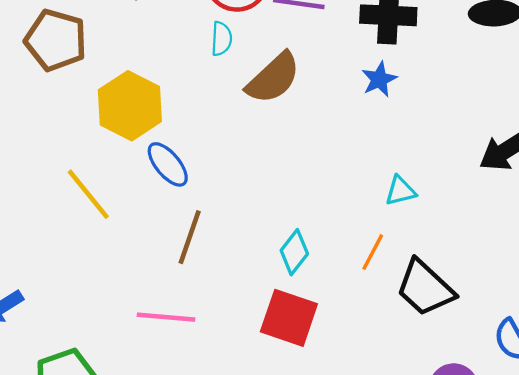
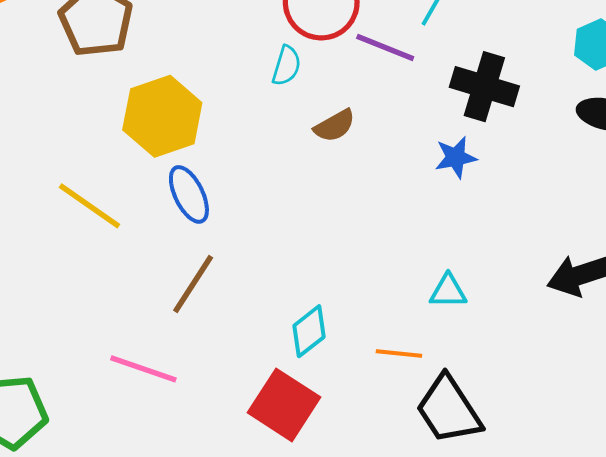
brown semicircle: (273, 78) -> (335, 126), size x0.6
yellow line: (88, 194) -> (89, 206), turned -30
orange line: (373, 252) -> (399, 354), turned 54

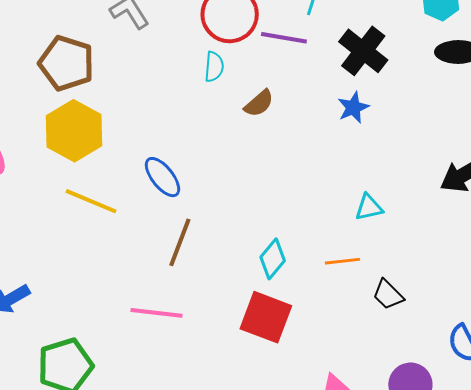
black cross: (484, 87) -> (363, 51), turned 33
yellow hexagon: (162, 116) -> (74, 131), moved
black trapezoid: (449, 410) -> (388, 295), size x0.6

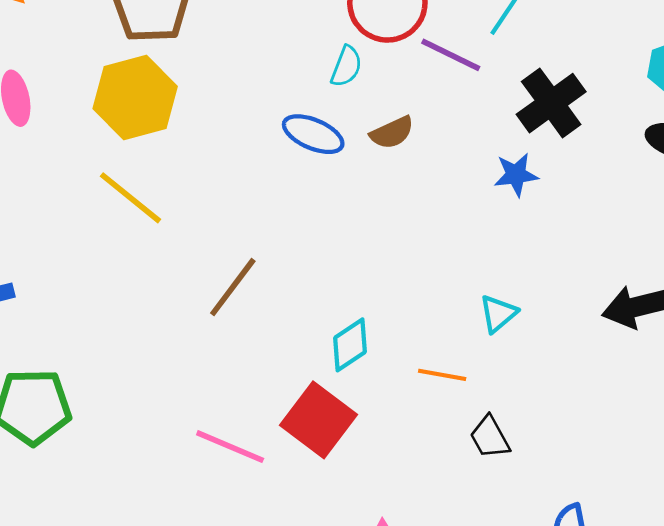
blue ellipse: (162, 177) -> (313, 134), moved, turned -45
cyan triangle: (369, 207) -> (498, 314), turned -44
pink line: (156, 313) -> (230, 447), moved

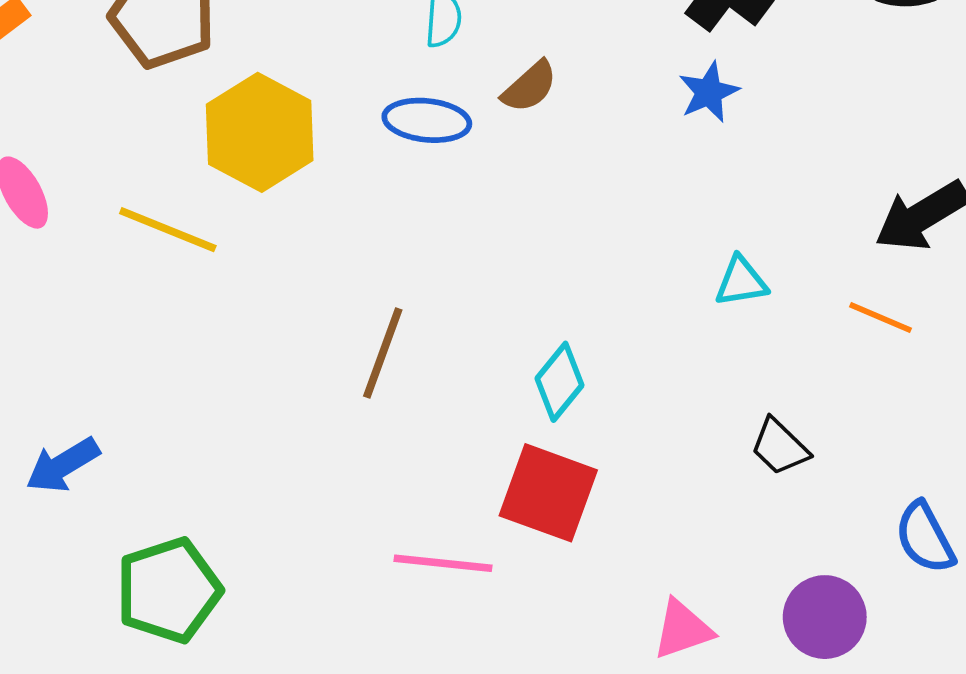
yellow hexagon: (135, 97) -> (260, 132), moved
yellow line: (130, 198) -> (168, 230), moved
cyan triangle: (498, 314) -> (741, 281), turned 48
orange line: (442, 375) -> (881, 318), moved, turned 30

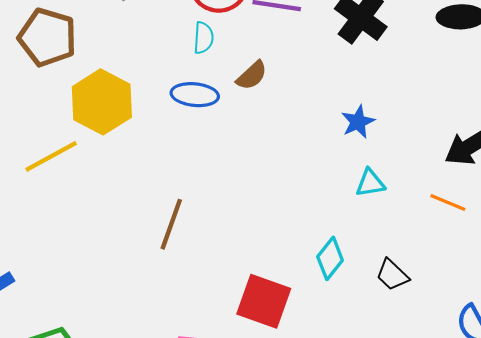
blue star: (709, 92) -> (358, 122), moved
yellow line: (168, 230) -> (51, 156), turned -50
cyan diamond: (560, 382) -> (330, 258), moved

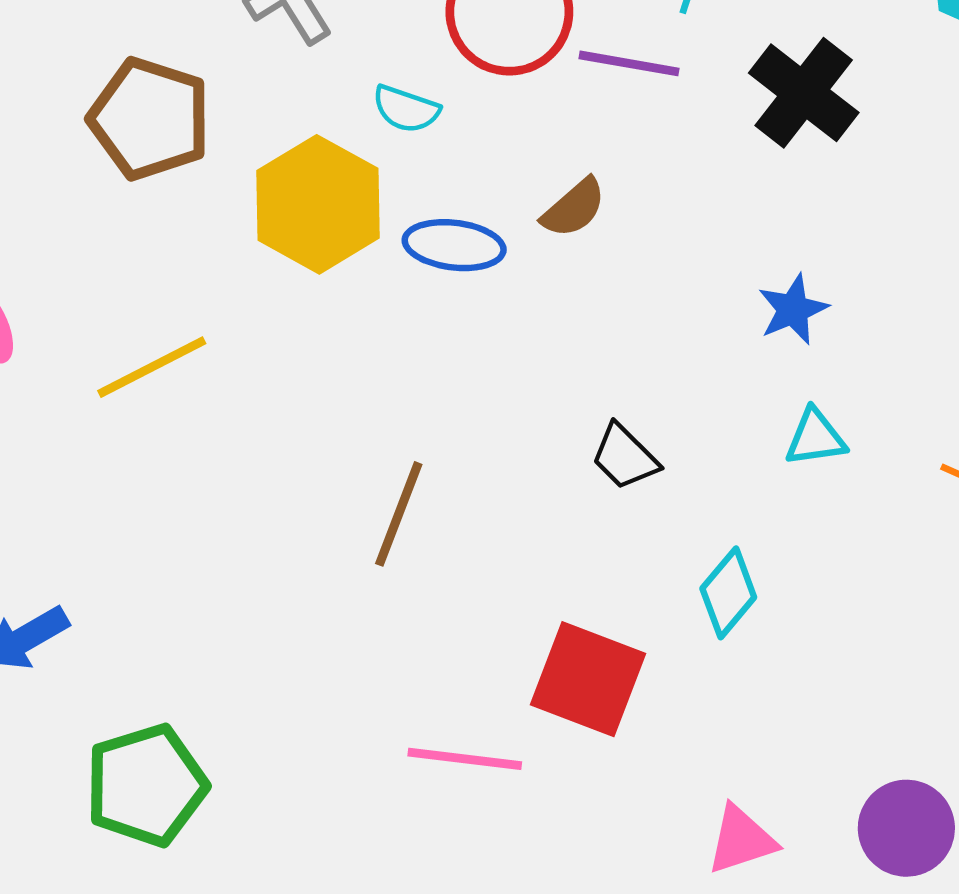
cyan semicircle: (203, 38) -> (406, 109), moved, turned 104
yellow hexagon: (102, 102) -> (318, 204), moved
black trapezoid: (392, 275) -> (625, 457), moved

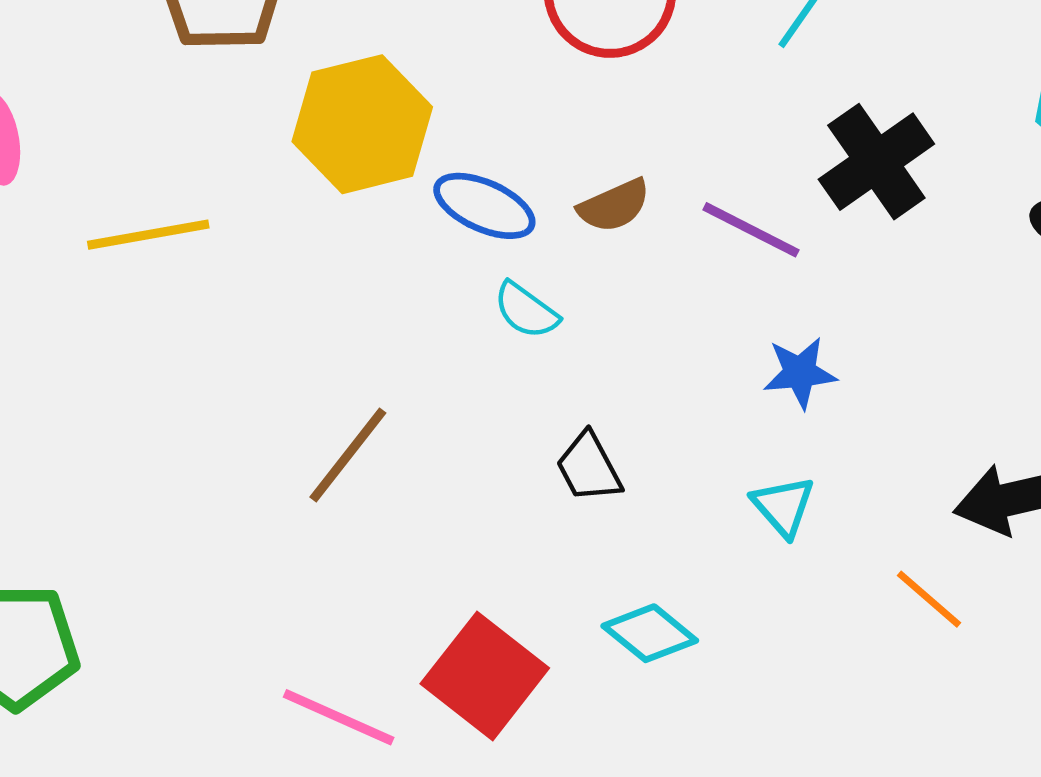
purple line: (629, 63) -> (751, 230), moved
cyan semicircle: (406, 109) -> (526, 310), moved
cyan triangle: (816, 438) -> (783, 506), turned 40
cyan diamond: (728, 593) -> (650, 633), turned 72

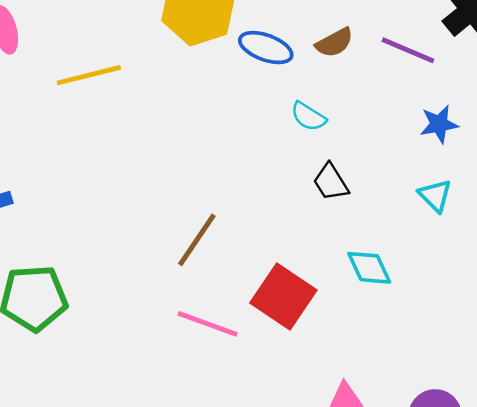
cyan semicircle: (526, 310) -> (308, 117), moved
brown line: (348, 455) -> (197, 240), moved
cyan diamond: (650, 633) -> (369, 268), turned 30

